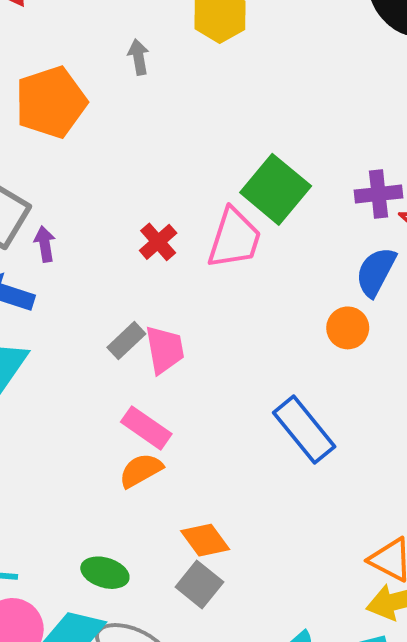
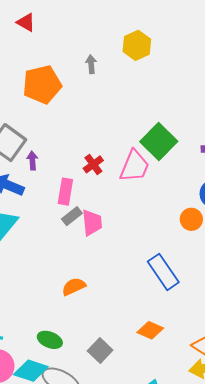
pink rectangle: (146, 428) -> (65, 192), moved, turned 60
orange diamond: (205, 540) -> (150, 330), moved, turned -35

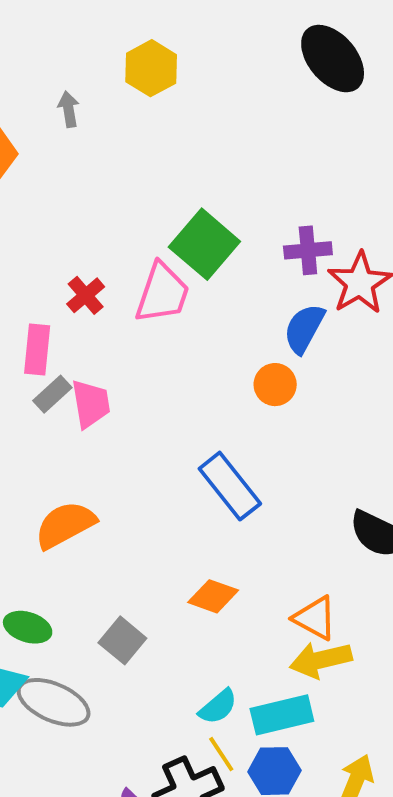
orange semicircle: (74, 287) -> (65, 525), size x1.4

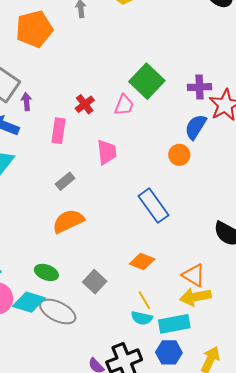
pink trapezoid: (162, 293) -> (124, 105), size x0.7
gray rectangle: (52, 394) -> (65, 181), moved
pink trapezoid: (91, 404) -> (107, 152), moved
cyan semicircle: (218, 707) -> (142, 318), turned 50
yellow line: (221, 754) -> (144, 300), moved

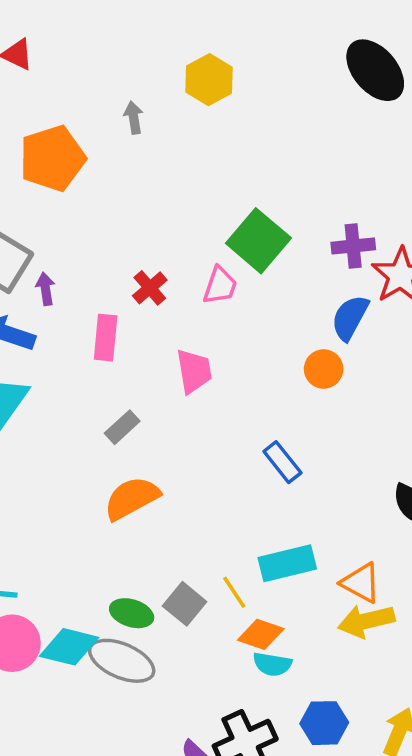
blue rectangle: (153, 206) -> (282, 462), size x0.7
orange diamond: (142, 261) -> (261, 634), moved
green ellipse: (46, 272) -> (132, 613), moved
yellow line: (144, 300) -> (234, 592), moved
cyan rectangle: (174, 324) -> (287, 563), moved

